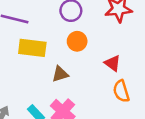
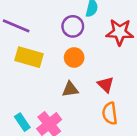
brown triangle: (60, 74) -> (70, 89), moved

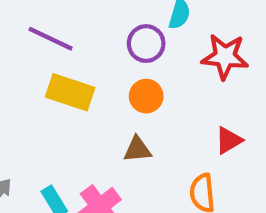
red triangle: (106, 85) -> (229, 140), moved, turned 42

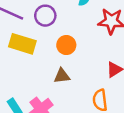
purple circle: (146, 44) -> (45, 16), moved

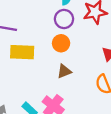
purple circle: (45, 16) -> (64, 19), moved

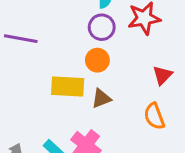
yellow rectangle: (22, 52) -> (68, 86), moved

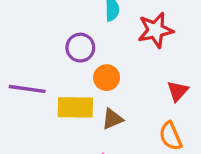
purple circle: (102, 27) -> (80, 48), moved
purple line: (21, 39) -> (27, 89), moved

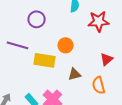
purple circle: (80, 48) -> (37, 19), moved
brown triangle: (112, 119) -> (75, 74), moved

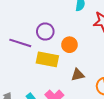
purple circle: (37, 19) -> (45, 32), moved

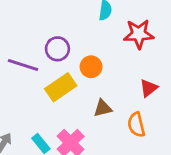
yellow rectangle: (47, 59) -> (61, 87), turned -45

